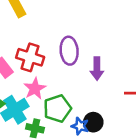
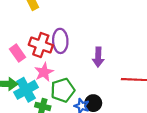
purple ellipse: (69, 51) -> (60, 41), moved

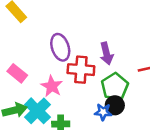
red cross: (41, 45) -> (81, 70), moved
green pentagon: (63, 90) -> (115, 86), moved

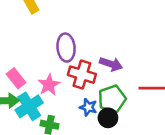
purple arrow: (106, 54) -> (111, 64), turned -70
pink rectangle: (17, 73) -> (16, 78), moved
blue star: (103, 112) -> (88, 107), moved

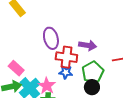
pink star: (49, 85) -> (47, 86), moved
blue star: (88, 107) -> (66, 72), moved

